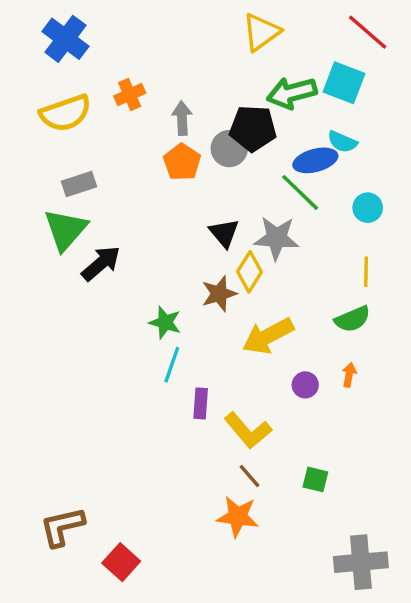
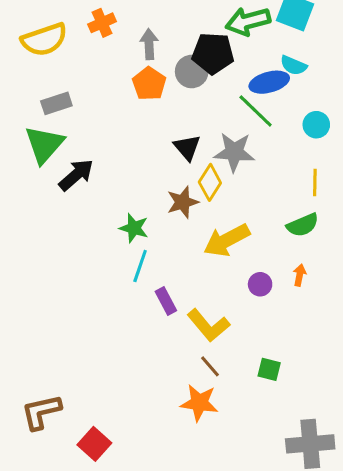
purple rectangle: (201, 403) -> (166, 301), turned -32

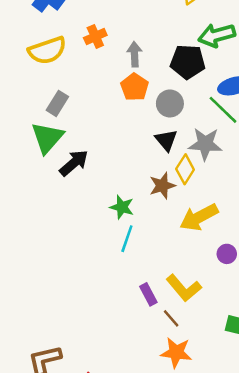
gray circle: (192, 71) -> (170, 103), moved
gray rectangle: (56, 103) -> (57, 103), turned -40
purple rectangle: (166, 301) -> (148, 294), moved
brown line: (210, 366) -> (171, 318), moved

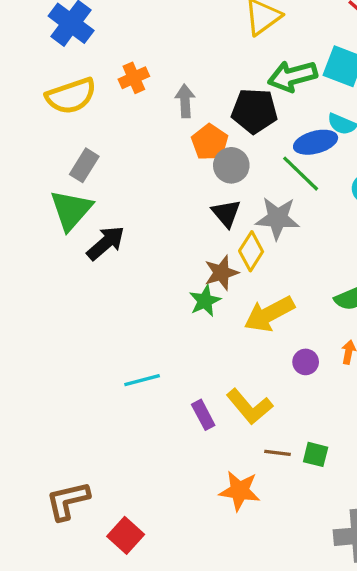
orange pentagon: (135, 87) -> (210, 142), moved
green star: (122, 207) -> (205, 301), moved, turned 30
cyan line: (127, 239) -> (142, 380), moved, turned 56
brown line: (171, 318) -> (278, 453), moved, turned -42

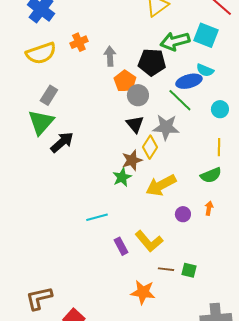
cyan line: (142, 380) -> (97, 217), moved

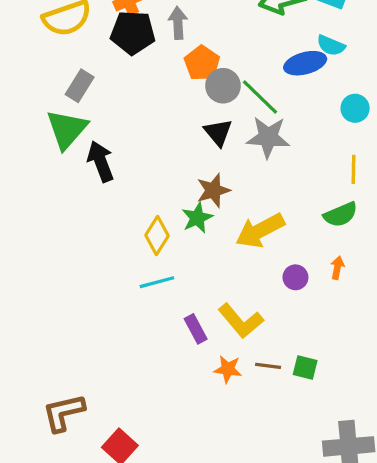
black pentagon: (152, 62) -> (133, 33), moved
green line: (180, 100) -> (260, 97), moved
black arrow: (62, 142) -> (101, 161), turned -70
yellow diamond: (150, 147) -> (157, 235), moved
orange star: (143, 292) -> (228, 369), moved, size x0.7

